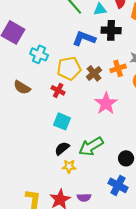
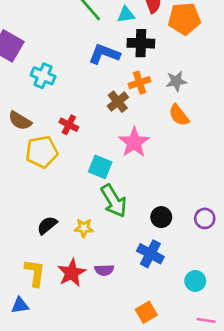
yellow pentagon: (69, 68) -> (42, 152), moved
orange cross: (118, 68) -> (140, 83), moved
cyan square: (62, 121) -> (100, 167), moved
green arrow: (91, 146) -> (114, 201), turned -90
black semicircle: (62, 148) -> (47, 225), moved

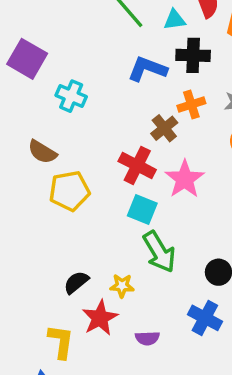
red cross: (69, 125) -> (137, 165), moved, size x1.5
red star: (72, 273) -> (100, 318), moved

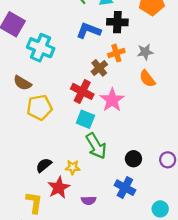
cyan cross: (71, 96) -> (41, 48), size x1.4

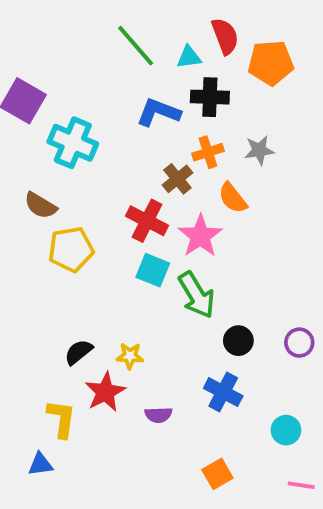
orange semicircle: (147, 79) -> (233, 198), moved
green arrow: (96, 146) -> (197, 295), moved

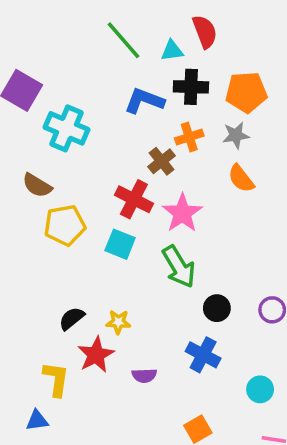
orange pentagon: (271, 63) -> (246, 92), moved
orange semicircle: (233, 198) -> (241, 179), moved
cyan square: (153, 270) -> (120, 244), moved

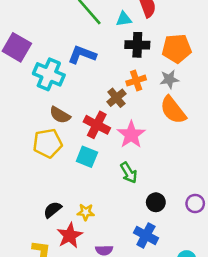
blue L-shape: (144, 101) -> (82, 55), moved
orange semicircle: (241, 179) -> (173, 110), size x1.4
brown semicircle: (37, 185) -> (60, 115), moved
green arrow: (179, 267) -> (129, 173), size x0.7

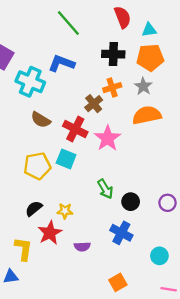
cyan triangle: (124, 19) -> (149, 30), moved
gray star: (169, 79) -> (143, 86), turned -30
orange semicircle: (173, 110) -> (147, 115), turned 116
yellow pentagon: (48, 143) -> (37, 166), moved
green arrow: (129, 173) -> (105, 189), moved

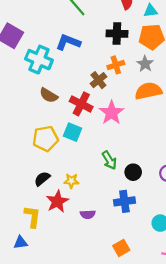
blue cross: (121, 233) -> (124, 201), turned -36

